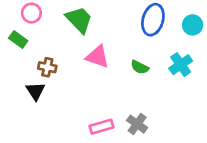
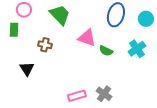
green rectangle: (18, 39) -> (14, 30), turned 56
pink triangle: (97, 57) -> (87, 38), moved
brown cross: (47, 67) -> (45, 45), moved

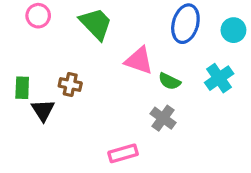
green rectangle: (14, 30) -> (22, 88), moved
brown cross: (45, 45) -> (70, 85), moved
gray cross: (104, 94) -> (163, 118), moved

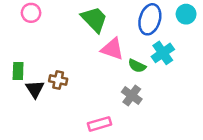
green trapezoid: (96, 24) -> (94, 19), moved
cyan circle: (233, 30) -> (186, 14), moved
cyan cross: (219, 78) -> (163, 53), moved
brown cross: (70, 85) -> (58, 80), moved

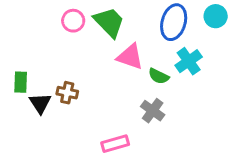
pink circle: (31, 13) -> (73, 21), moved

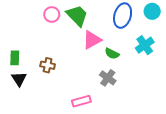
pink triangle: (130, 57) -> (92, 40), turned -48
cyan cross: (189, 61) -> (145, 45), moved
black triangle: (40, 103) -> (19, 79), moved

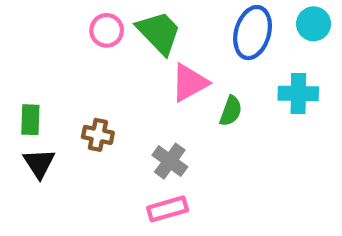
cyan cross: (145, 45) -> (298, 94), turned 36
green semicircle: (112, 54) -> (231, 111), turned -96
gray cross: (108, 78) -> (170, 161), moved

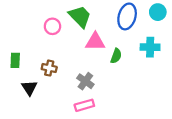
pink circle: (107, 30) -> (52, 26), moved
pink triangle: (189, 83) -> (95, 42), turned 30
black triangle: (39, 163) -> (29, 88), moved

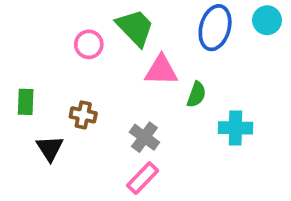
cyan cross: (150, 47) -> (235, 128), moved
pink rectangle: (84, 105) -> (143, 178), turned -30

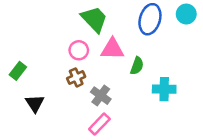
pink circle: (89, 44) -> (79, 50), moved
green rectangle: (26, 102) -> (18, 71), turned 36
brown cross: (83, 115) -> (76, 77), moved, turned -36

